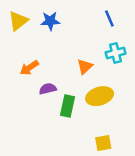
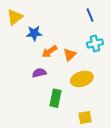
blue star: (50, 21) -> (34, 33), moved
orange arrow: (29, 68) -> (49, 52), moved
green rectangle: (68, 106) -> (56, 98), moved

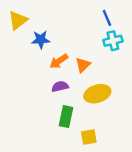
cyan cross: (95, 43) -> (113, 41), moved
purple semicircle: (39, 73) -> (60, 86), moved
yellow square: (85, 117) -> (89, 137), moved

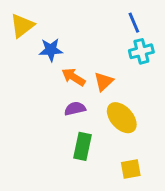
orange arrow: (59, 61) -> (73, 77), turned 66
yellow ellipse: (97, 94) -> (122, 118), turned 65
yellow square: (89, 137) -> (131, 169), moved

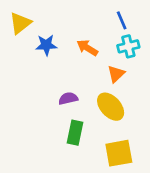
orange arrow: (73, 77) -> (87, 48), moved
orange triangle: (104, 81) -> (116, 74), moved
yellow square: (131, 169) -> (119, 153), size x1.5

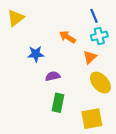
blue star: (46, 45) -> (36, 54), moved
yellow ellipse: (111, 107) -> (100, 83), moved

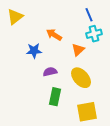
orange arrow: (68, 37) -> (54, 35), moved
orange triangle: (90, 57) -> (78, 50), moved
yellow ellipse: (100, 83) -> (81, 78), moved

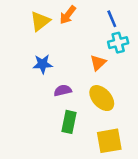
yellow triangle: (15, 17) -> (40, 21), moved
orange arrow: (54, 35) -> (68, 15), moved, turned -84

